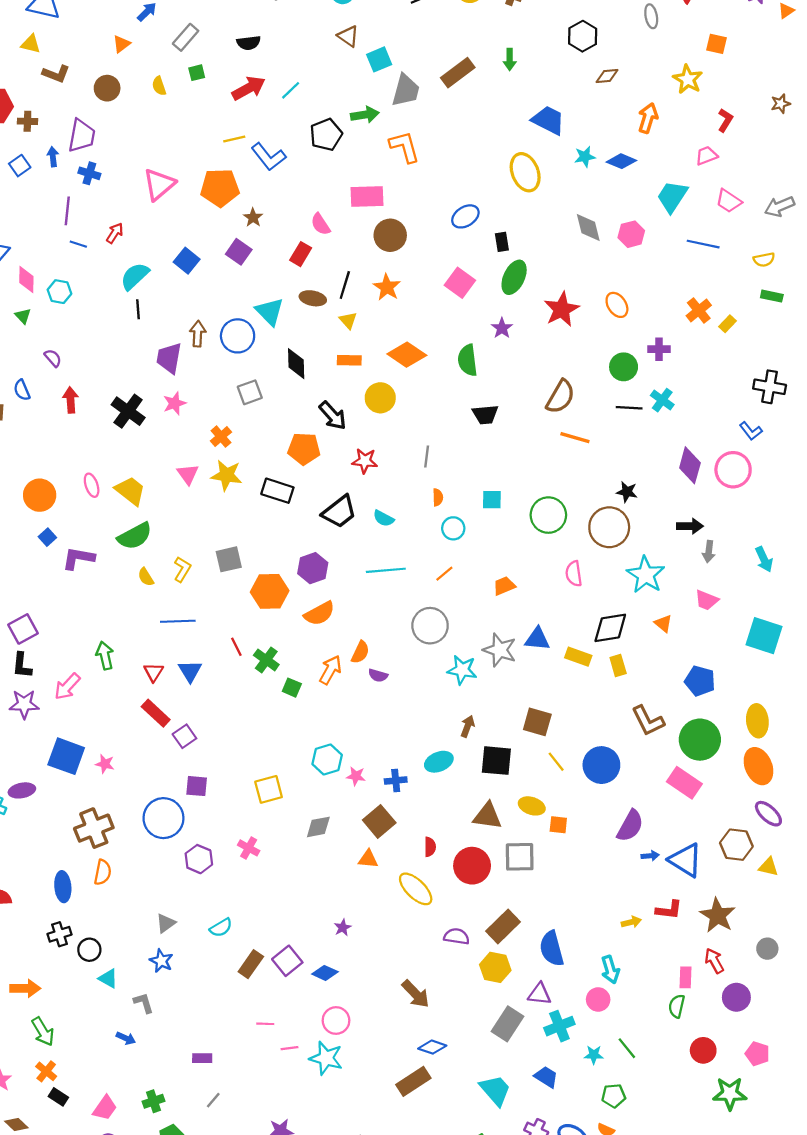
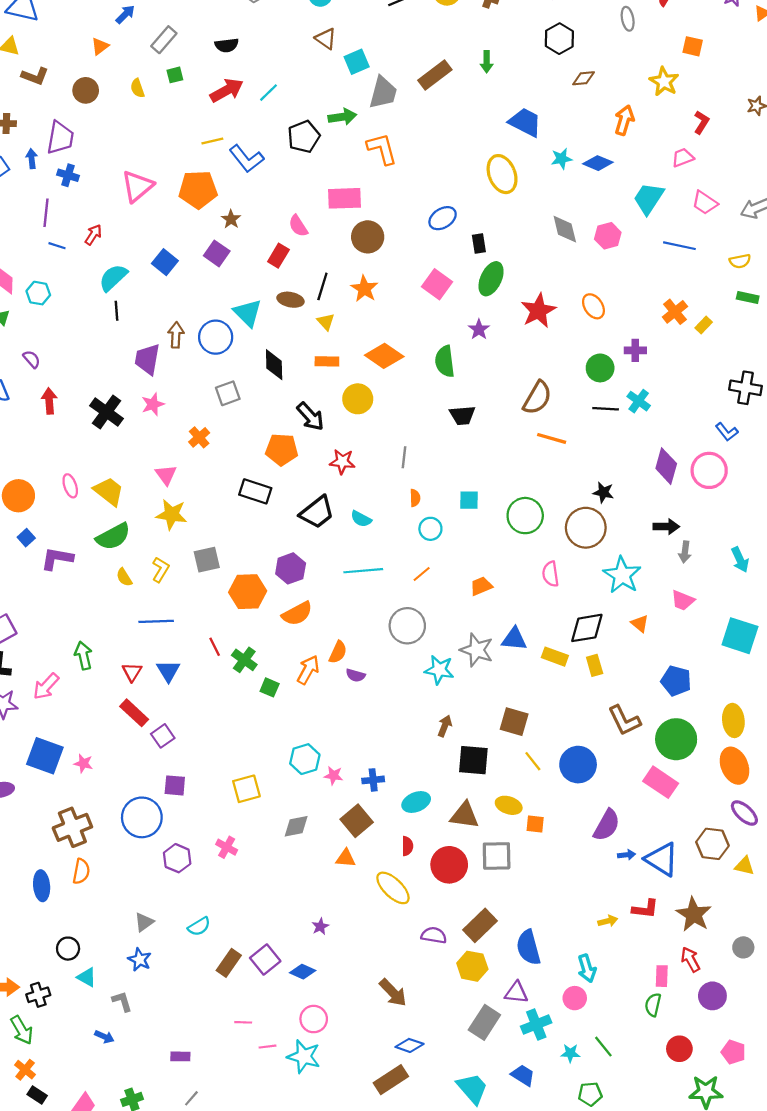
yellow star: (227, 475) -> (172, 514), moved
cyan ellipse: (439, 762) -> (416, 802), moved
black cross: (60, 934) -> (38, 995), moved

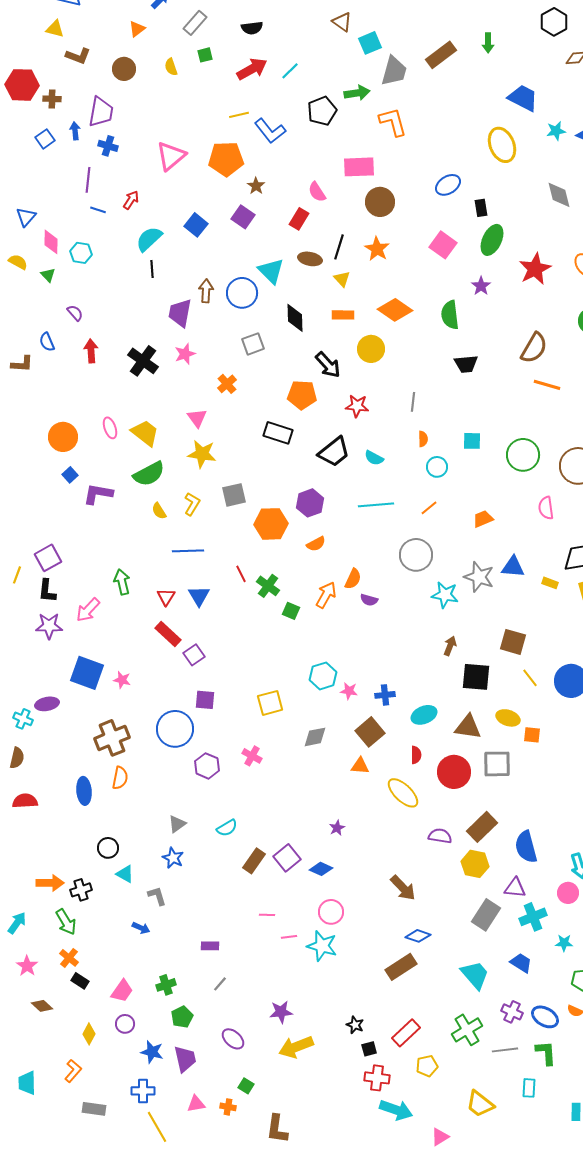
orange semicircle: (297, 614) -> (316, 544), size x0.7
yellow rectangle: (555, 657) -> (550, 583), size x0.7

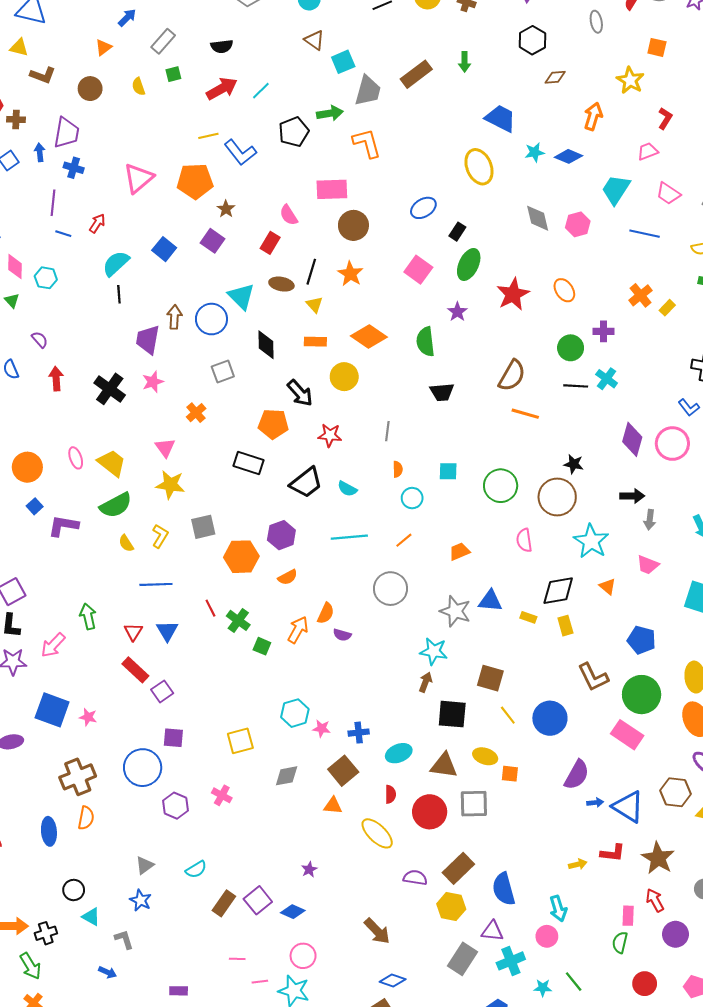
black rectangle: (481, 208) -> (457, 232), turned 42
cyan star: (445, 595) -> (434, 651), moved

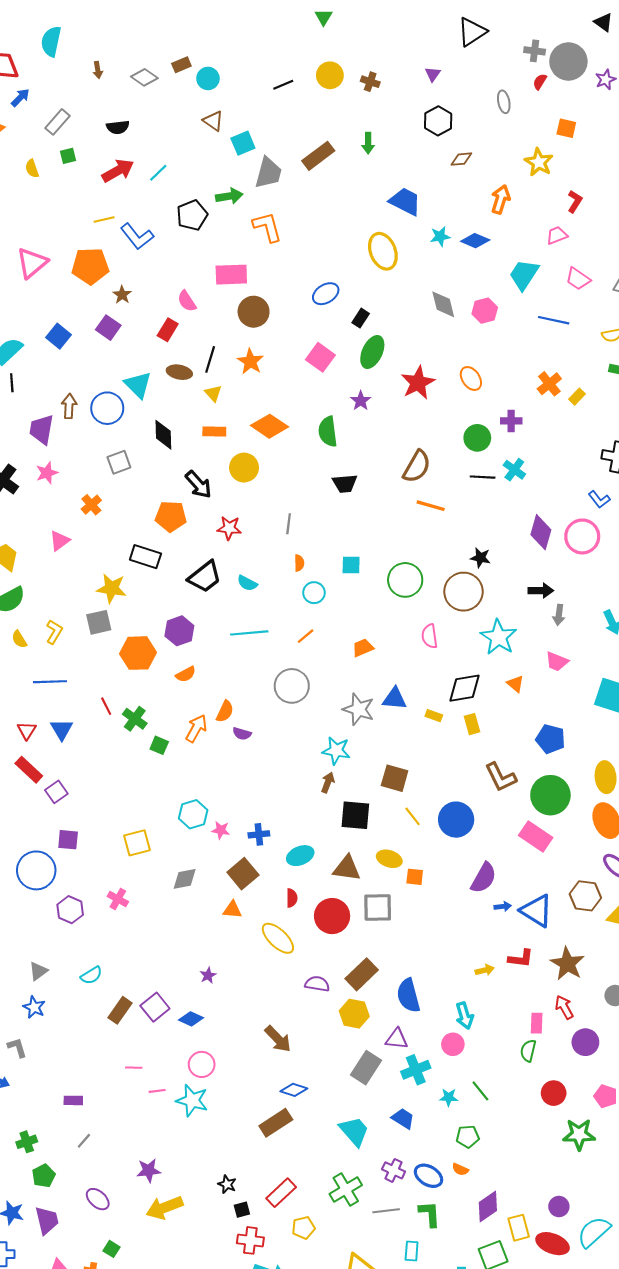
pink triangle: (165, 448) -> (60, 541), turned 30
yellow star: (170, 485) -> (111, 588), moved

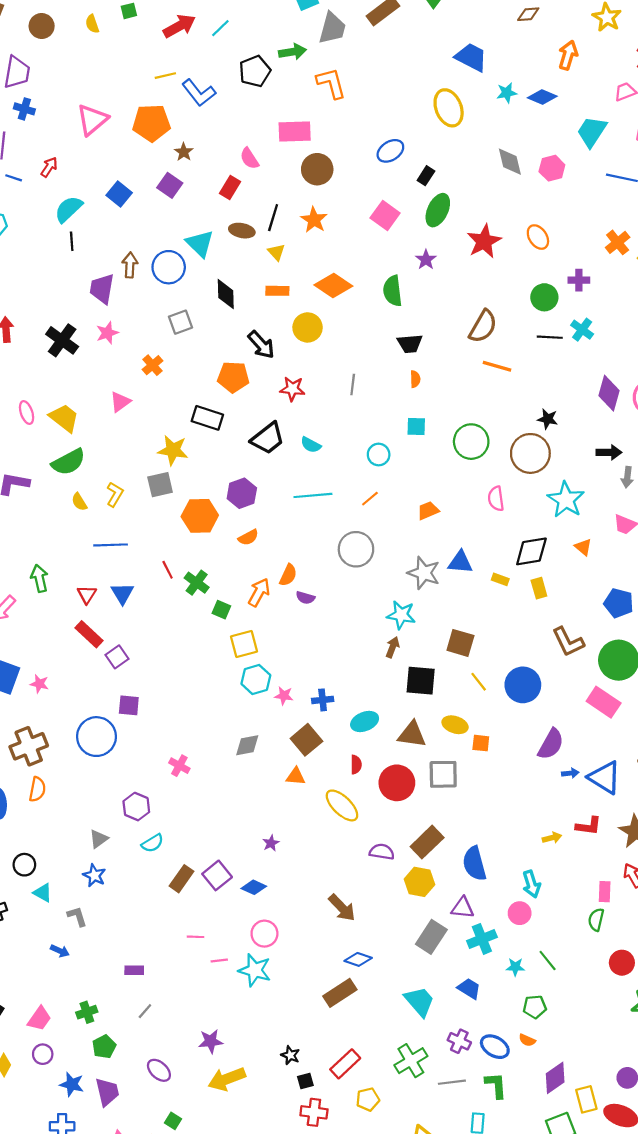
orange semicircle: (299, 563) -> (415, 379), moved
yellow square: (137, 843) -> (244, 644), moved
purple hexagon: (70, 910) -> (136, 807), moved

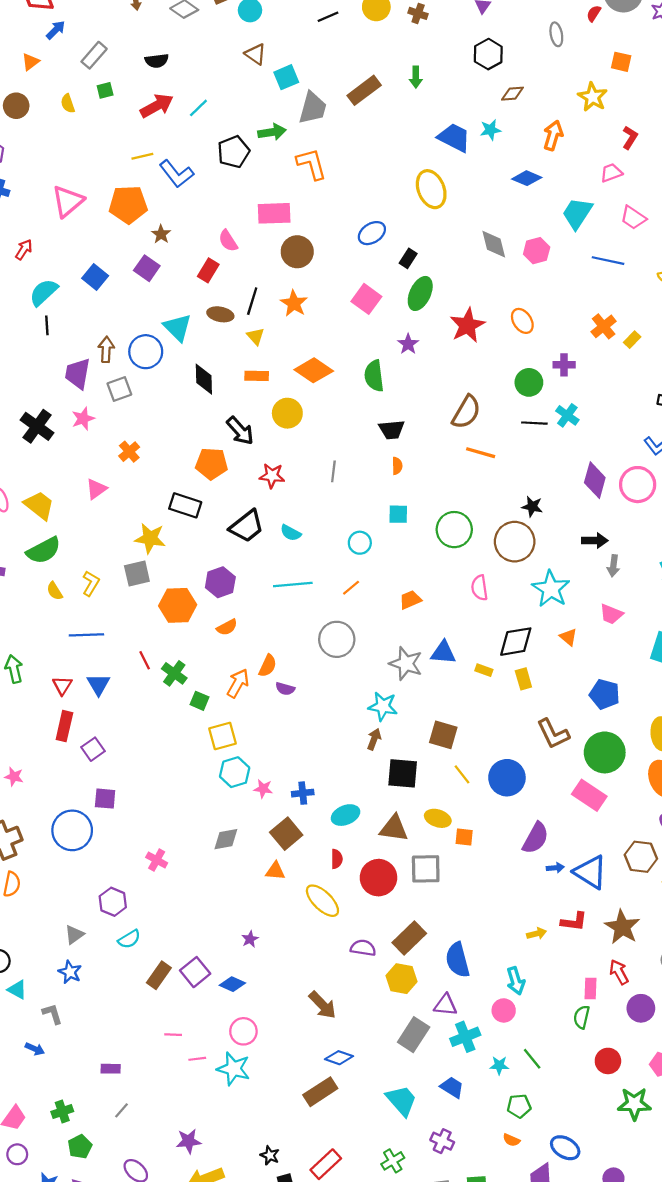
cyan star: (507, 93) -> (490, 130), moved
gray square: (180, 322) -> (119, 389), moved
red rectangle: (89, 634) -> (64, 726), turned 60
blue ellipse: (495, 1047) -> (565, 1148), moved
green cross: (411, 1061) -> (393, 1161), size x0.7

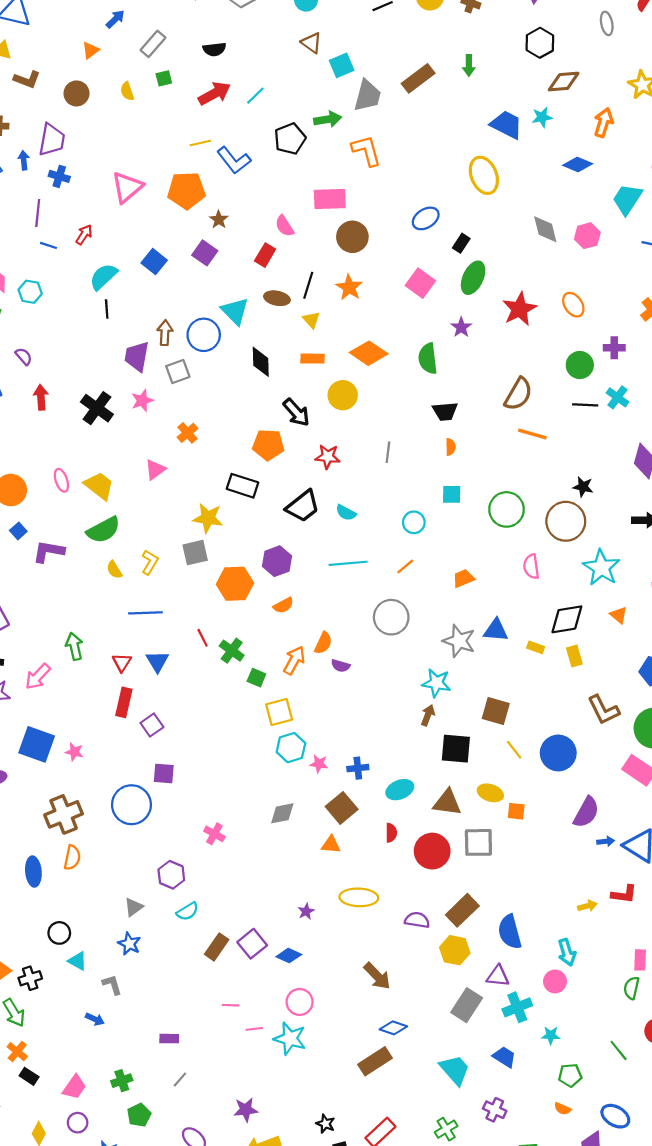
brown diamond: (512, 94) -> (564, 82), size x1.4
yellow ellipse: (322, 901) -> (359, 897), moved, turned -42
green line: (532, 1059) -> (619, 1050), moved

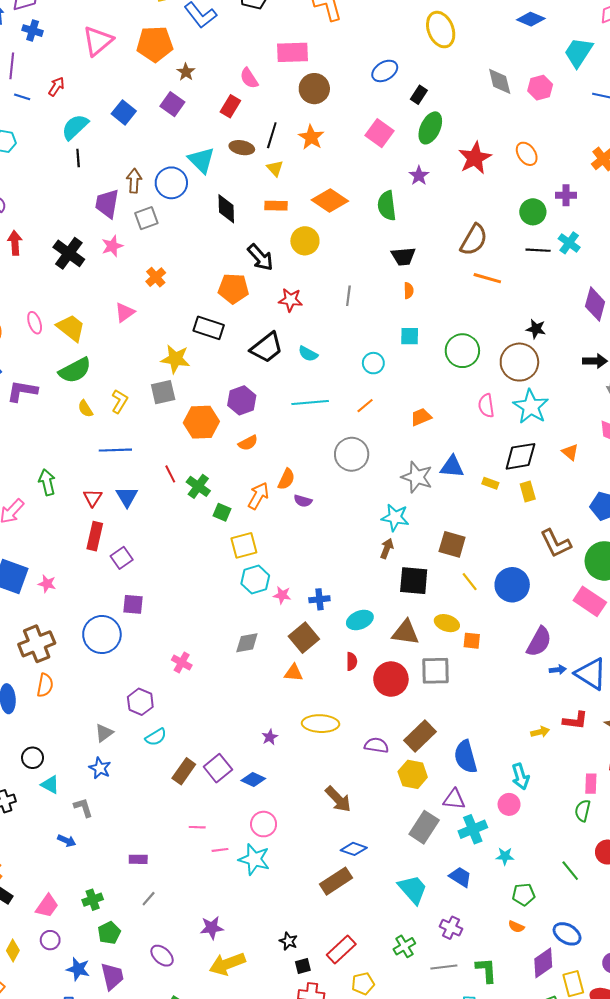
cyan star: (601, 568) -> (531, 407), moved

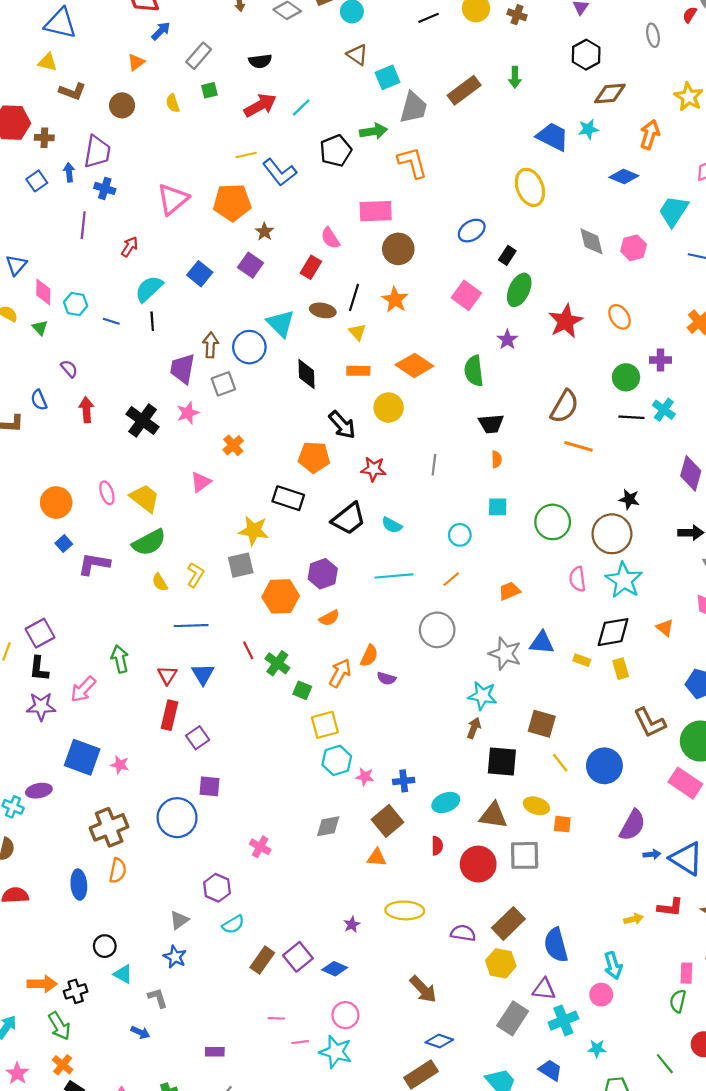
blue line: (22, 97) -> (111, 321), moved

